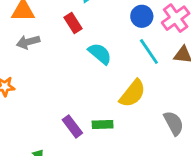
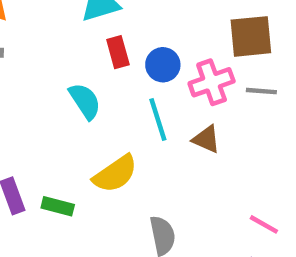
red rectangle: (73, 23) -> (118, 52), moved

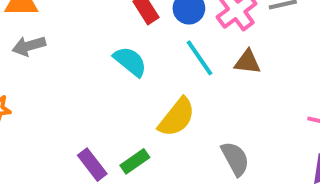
green rectangle: (58, 206) -> (135, 161), turned -32

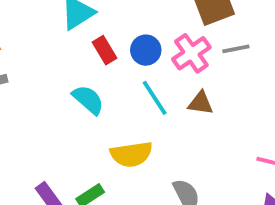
yellow semicircle: (177, 117) -> (131, 154), turned 42

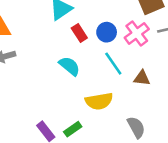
brown triangle: (201, 103) -> (142, 78), moved

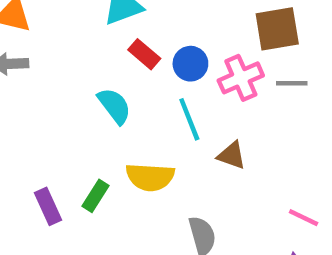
red rectangle: (79, 33) -> (144, 54), turned -30
green rectangle: (73, 129) -> (96, 196), moved, turned -36

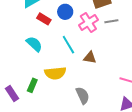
blue circle: (190, 64) -> (65, 12), moved

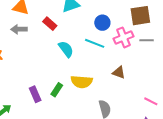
red rectangle: (44, 19) -> (50, 24), moved
cyan line: (68, 45) -> (95, 43), moved, turned -48

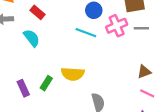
cyan semicircle: (66, 49) -> (32, 38), moved
brown triangle: (119, 72) -> (144, 72), moved, turned -40

